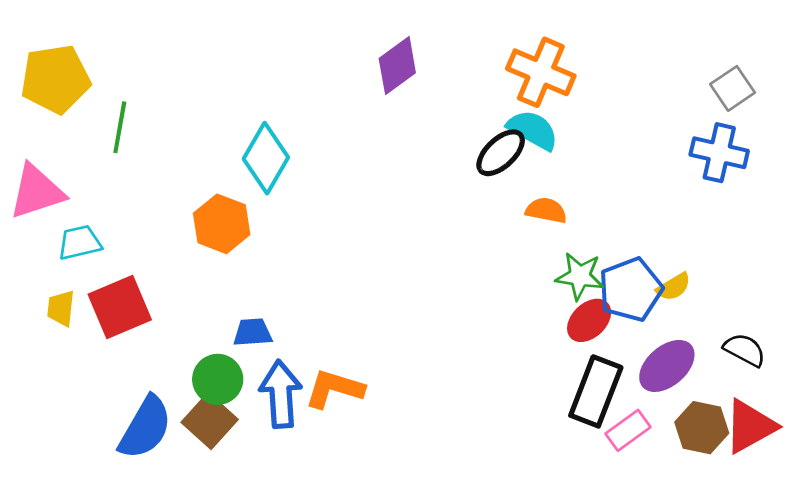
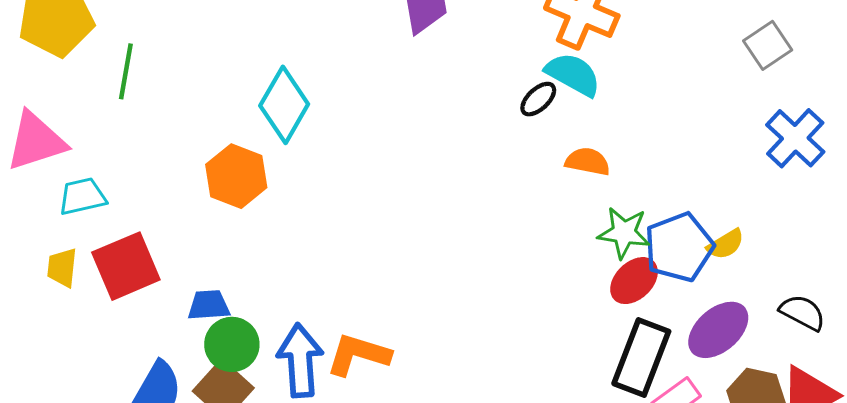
gray square: (733, 88) -> (768, 45), moved
black ellipse: (501, 153) -> (538, 99), size x0.7
blue cross: (719, 153) -> (795, 138), moved, turned 30
blue trapezoid: (253, 332) -> (209, 305), moved

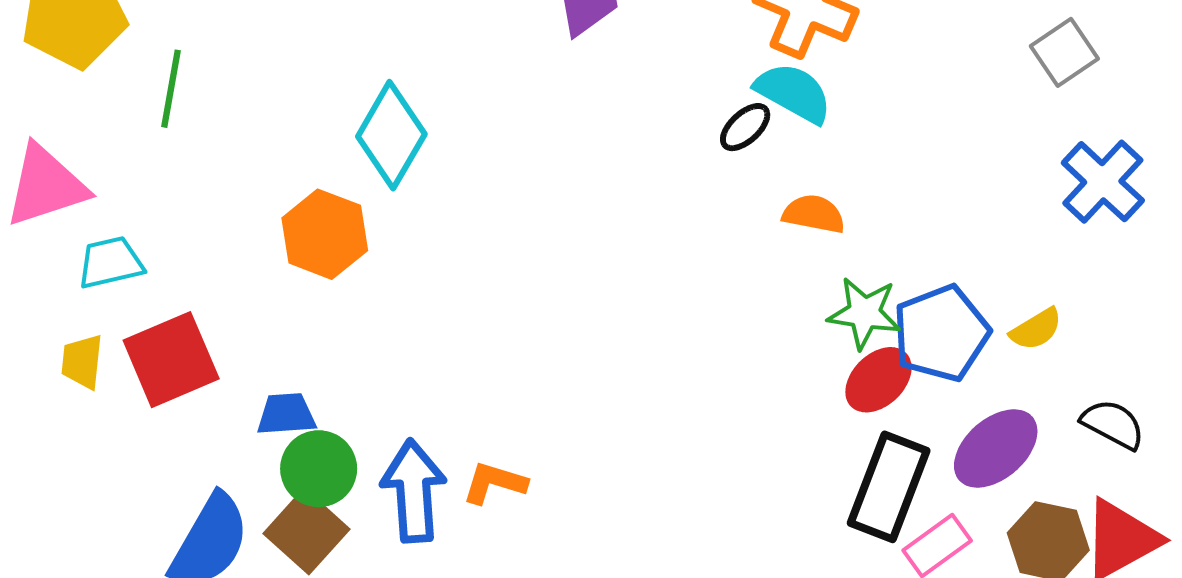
yellow semicircle: (726, 244) -> (1036, 329), moved
orange L-shape: (358, 355) -> (494, 483), size x0.7

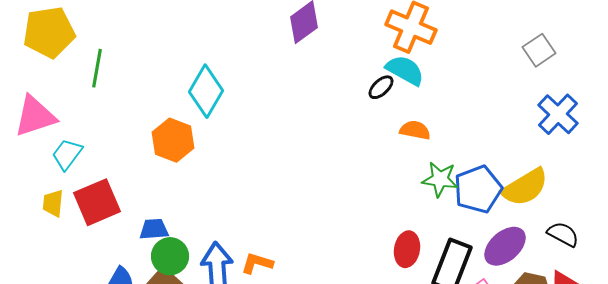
cyan trapezoid: (110, 263) -> (67, 154), turned -40
yellow semicircle: (1036, 329) -> (525, 187), size x1.8
red ellipse: (878, 380) -> (407, 249), moved, turned -36

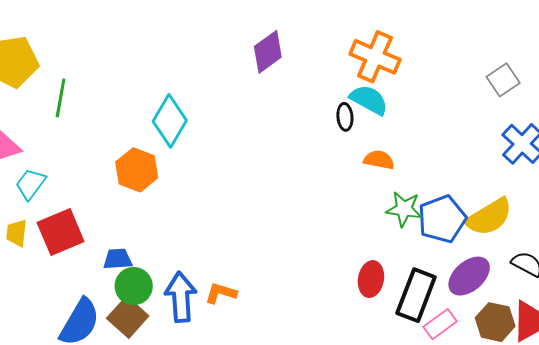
black ellipse: (381, 87) -> (345, 117), turned -52

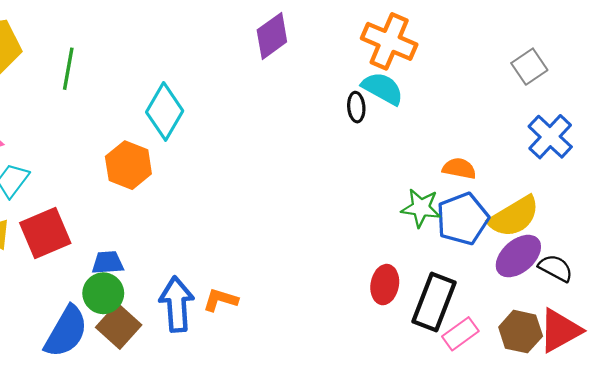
green line: (61, 98) -> (68, 69), moved
orange semicircle: (379, 160) -> (459, 168), moved
purple ellipse: (469, 276) -> (518, 256), moved
green circle: (134, 286) -> (103, 293), moved

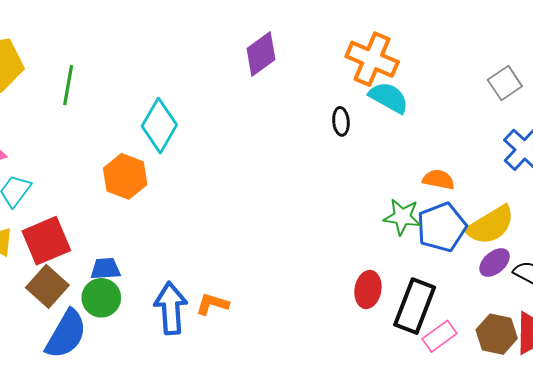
cyan semicircle: (383, 88) -> (389, 98), moved
purple ellipse: (518, 256) -> (495, 263), size x0.7
brown square: (119, 326) -> (47, 286), moved

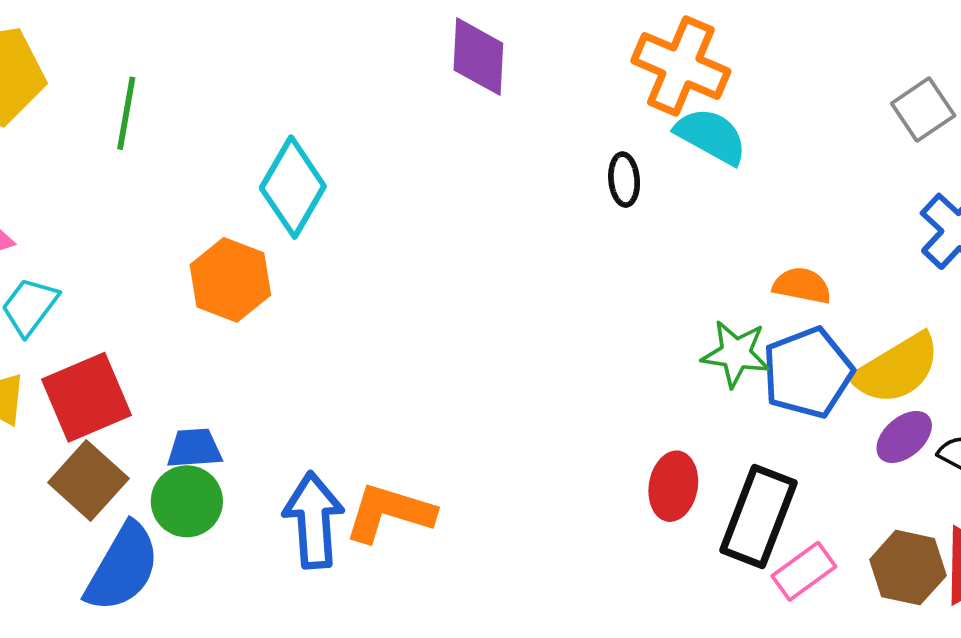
purple diamond: (261, 54) -> (478, 57), turned -51
orange L-shape: (212, 304) -> (389, 513), size x1.5

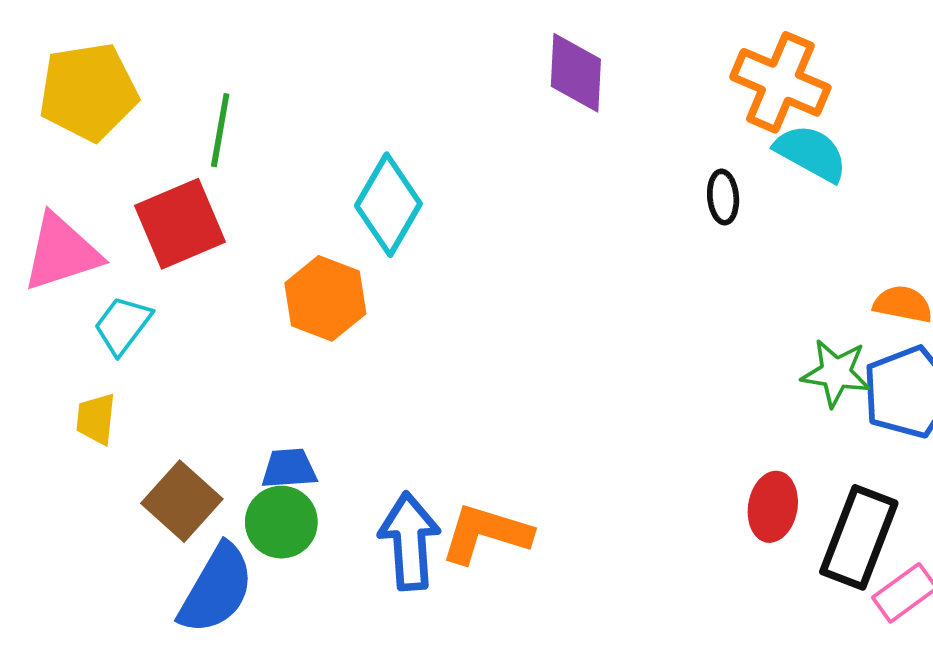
red square: (87, 397) -> (180, 224), moved

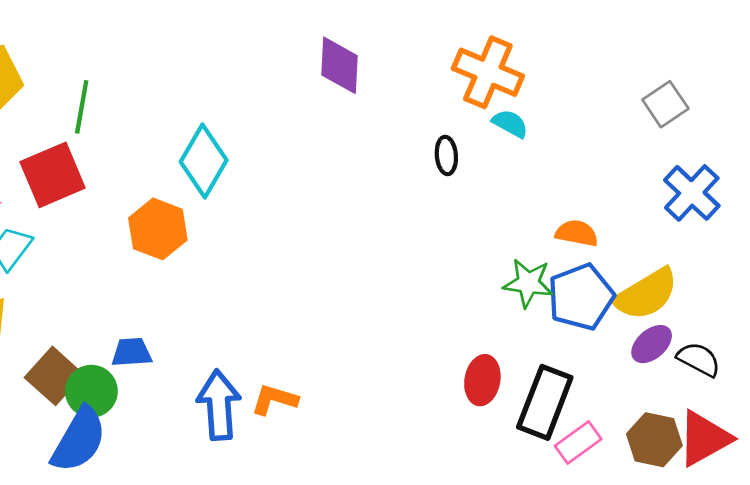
cyan semicircle: (811, 153) -> (510, 124), size x0.7
green circle: (281, 522) -> (91, 391), moved
orange L-shape: (486, 534) -> (274, 400), size x0.7

